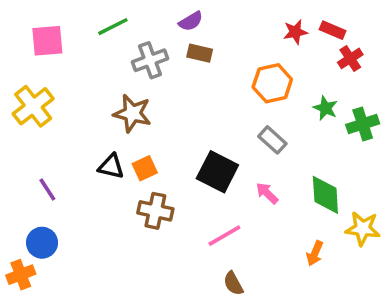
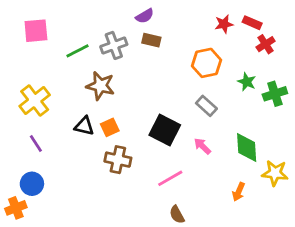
green line: (113, 27) -> (78, 51), moved
yellow cross: (33, 106) -> (35, 101), moved

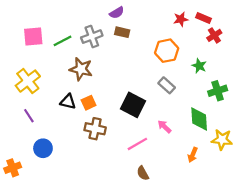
pink square: (36, 31) -> (33, 37), moved
green cross: (275, 94) -> (218, 91), moved
pink arrow: (202, 146) -> (164, 127), moved
blue circle: (32, 184) -> (43, 148), moved

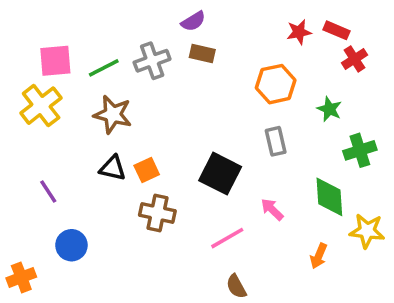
brown star: (81, 69) -> (113, 114), moved
yellow cross: (28, 81) -> (41, 106), moved
gray rectangle: (167, 85) -> (276, 141), turned 35

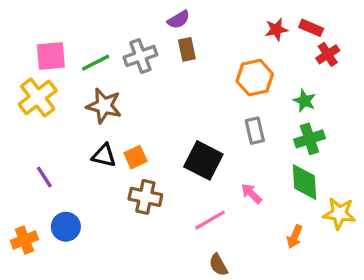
brown rectangle: (202, 54) -> (187, 49), turned 65
green cross: (360, 150) -> (309, 139), moved
orange cross: (21, 277) -> (24, 240), moved

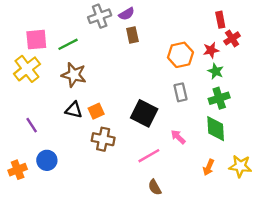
red rectangle: (311, 28) -> (220, 20), turned 56
red star: (276, 30) -> (211, 50), moved
gray cross: (140, 56) -> (100, 16), moved
yellow star: (339, 213) -> (240, 166), moved

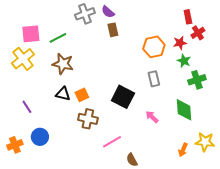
purple semicircle: (127, 14) -> (108, 12), turned 72
green cross: (219, 98) -> (197, 80), moved
pink line: (149, 156) -> (112, 142), moved
orange arrow: (209, 167) -> (183, 150), moved

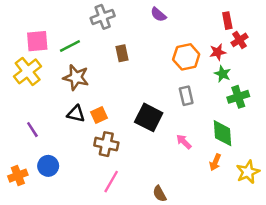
purple semicircle: (108, 12) -> (158, 14), moved
brown rectangle: (113, 30) -> (122, 53), moved
pink line: (112, 142) -> (111, 182), moved, turned -30
yellow star: (205, 142) -> (248, 172), turned -30
orange arrow: (183, 150) -> (215, 162), moved

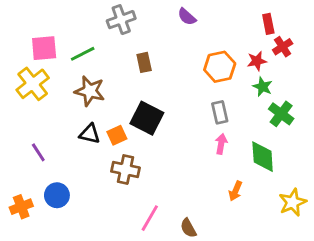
green cross: (238, 97) -> (281, 114), turned -35
black square: (149, 117) -> (147, 118), moved
pink arrow: (184, 142) -> (221, 144), moved, turned 56
orange arrow: (215, 162) -> (235, 191), moved
pink line: (111, 182) -> (150, 218), moved

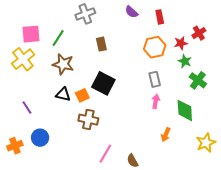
red rectangle: (268, 24) -> (160, 17), moved
green line: (83, 54) -> (58, 38), turned -30

